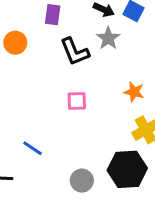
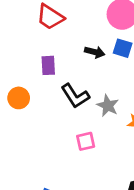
gray star: (108, 38) -> (108, 106), moved

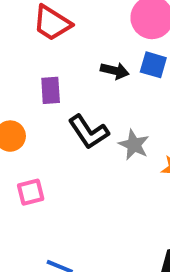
pink square: (86, 141) -> (31, 192), moved

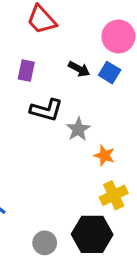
black L-shape: (89, 132) -> (46, 110), turned -56

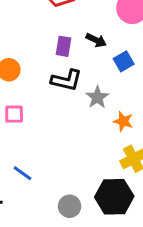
purple rectangle: (26, 71) -> (63, 46), moved
blue square: (110, 73) -> (124, 61), moved, turned 30

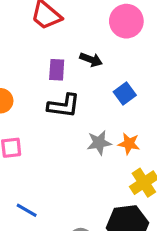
blue square: (124, 61) -> (125, 93), moved
gray star: (97, 97) -> (99, 143), moved, turned 30

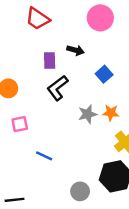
black L-shape: (64, 106) -> (58, 88), turned 140
blue line: (27, 210) -> (44, 156), moved

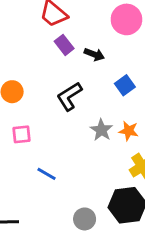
purple rectangle: (50, 60) -> (64, 45), moved, turned -42
gray star: (88, 114) -> (101, 130), turned -30

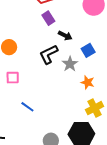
black arrow: (94, 54) -> (65, 35), moved
gray star: (101, 130) -> (70, 64), moved

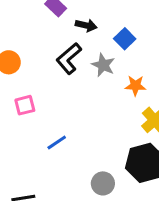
blue line: (27, 107) -> (57, 142), turned -56

